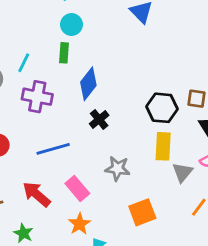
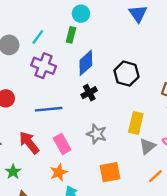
black hexagon: (162, 108) -> (126, 74), moved

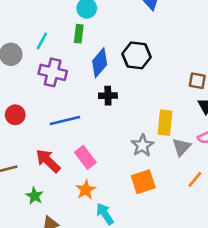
black hexagon: (126, 74) -> (137, 55), moved
black cross: (89, 93) -> (108, 96), turned 35
gray star: (97, 134) -> (142, 145), moved, turned 30

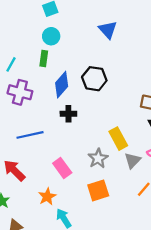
yellow rectangle: (165, 123) -> (118, 139), turned -35
pink rectangle: (85, 157) -> (62, 168), moved

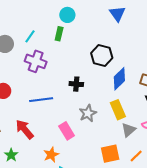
blue diamond: (62, 85) -> (119, 79), moved
gray star: (98, 158) -> (88, 113), moved
orange square: (98, 190) -> (110, 154), moved

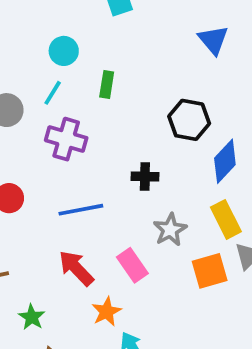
cyan circle: (67, 15) -> (64, 51), moved
red arrow: (25, 129) -> (76, 268), moved
orange square: (110, 154) -> (210, 271), moved

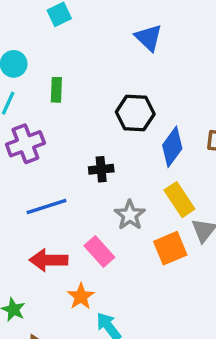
purple cross: (66, 139) -> (25, 144), turned -30
red arrow: (76, 268) -> (49, 260), turned -39

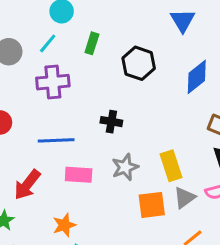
black hexagon: (135, 113) -> (139, 63), moved
blue diamond: (172, 147) -> (197, 77), moved
pink rectangle: (99, 251) -> (79, 175), moved, turned -60
red arrow: (49, 260) -> (27, 185), moved, turned -68

